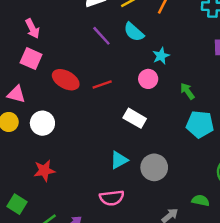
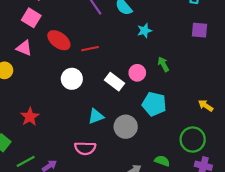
pink circle: (148, 79) -> (137, 73), moved
pink triangle: (16, 94) -> (24, 48), moved
white circle: (42, 123) -> (72, 79), moved
cyan pentagon: (200, 124) -> (154, 104), moved
red star: (44, 171) -> (30, 117), turned -30

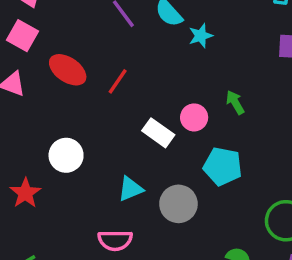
cyan star: (144, 31) -> (201, 36), moved
red line: (90, 49) -> (118, 81), turned -42
white circle: (72, 79) -> (66, 155), moved

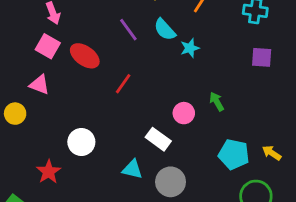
red ellipse: (68, 70) -> (85, 56), moved
white rectangle: (158, 133) -> (158, 139), moved
cyan pentagon: (223, 166) -> (234, 154), moved
cyan triangle: (130, 189) -> (132, 169), turned 35

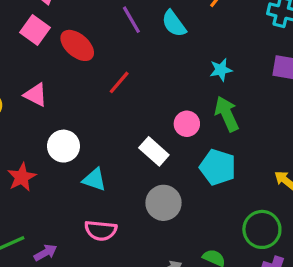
cyan star: (190, 48) -> (221, 70), moved
pink triangle: (39, 85) -> (36, 95), moved
green arrow: (217, 102) -> (227, 114), size x1.5
cyan pentagon: (234, 154) -> (218, 167), moved
cyan triangle: (132, 169) -> (94, 180), moved

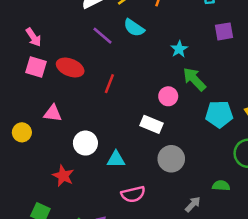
cyan pentagon: (218, 167) -> (219, 114), moved

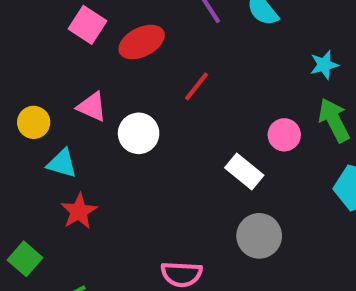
red ellipse: (70, 68) -> (142, 42), turned -65
white circle: (85, 143) -> (139, 133), moved
cyan triangle: (116, 159) -> (62, 163), moved

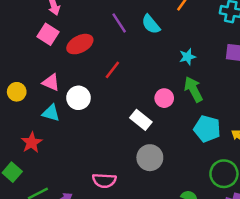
cyan triangle: (62, 163) -> (51, 113), moved
red star: (79, 211) -> (32, 143), moved

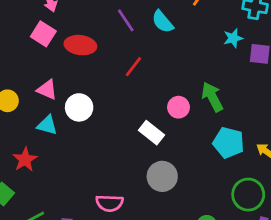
red ellipse: (80, 44) -> (80, 45), turned 35
cyan star: (187, 57) -> (233, 38), moved
red line: (112, 70) -> (133, 67), moved

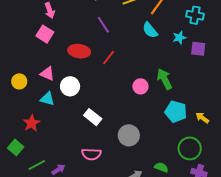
cyan semicircle: (163, 22) -> (150, 30), moved
red ellipse: (80, 45) -> (79, 51), moved
white rectangle: (152, 133) -> (93, 117), moved

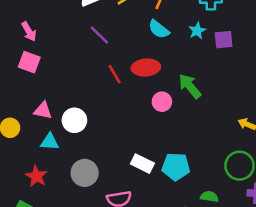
red ellipse: (79, 51) -> (146, 67), moved
red line: (109, 58) -> (115, 74), turned -56
cyan pentagon: (176, 112) -> (176, 167), moved
white rectangle: (93, 117) -> (142, 164), moved
gray circle: (129, 135) -> (85, 173), moved

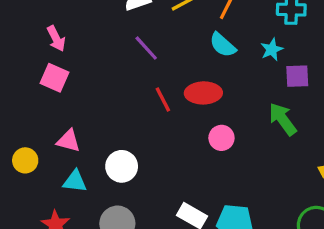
purple square: (224, 40) -> (297, 76), moved
green arrow: (190, 86) -> (283, 119), moved
white circle: (74, 120) -> (122, 166), moved

